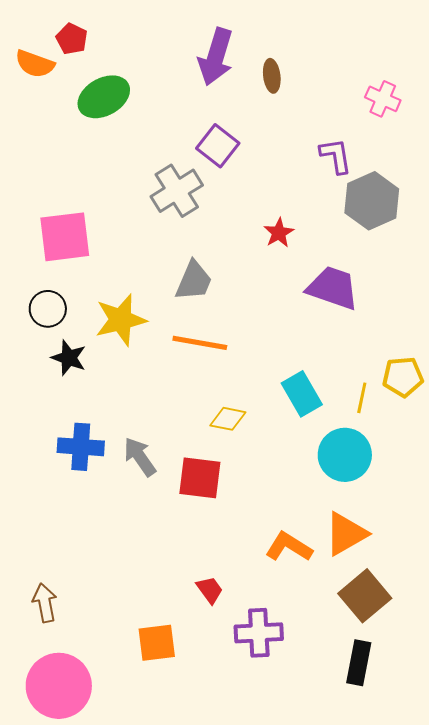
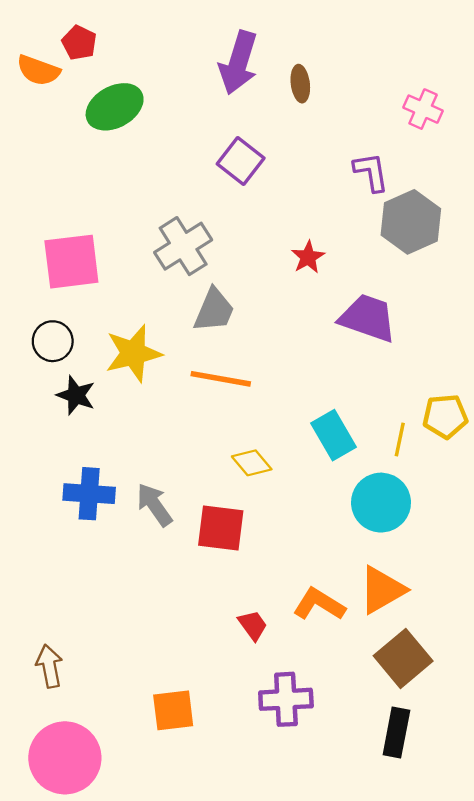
gray cross: (177, 191) -> (183, 246), moved
yellow diamond: (228, 419) -> (252, 463), turned 39
red trapezoid: (210, 590) -> (253, 625), moved

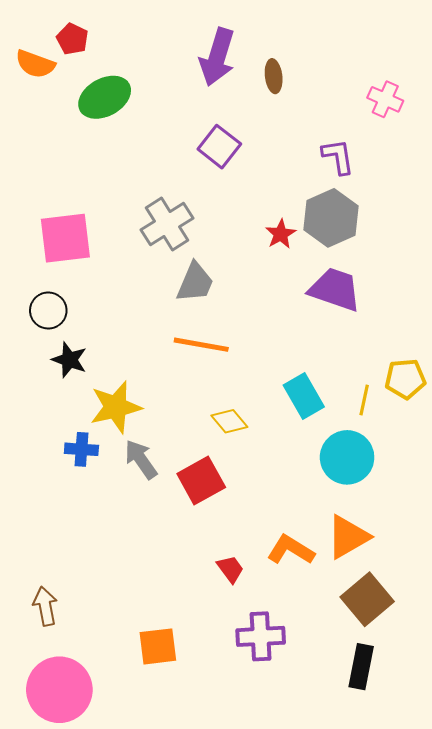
gray hexagon: (411, 222) -> (331, 218), moved
yellow star: (133, 353) -> (116, 407), moved
blue cross: (89, 494) -> (81, 449), size x0.7
red square: (221, 528) -> (201, 481), turned -36

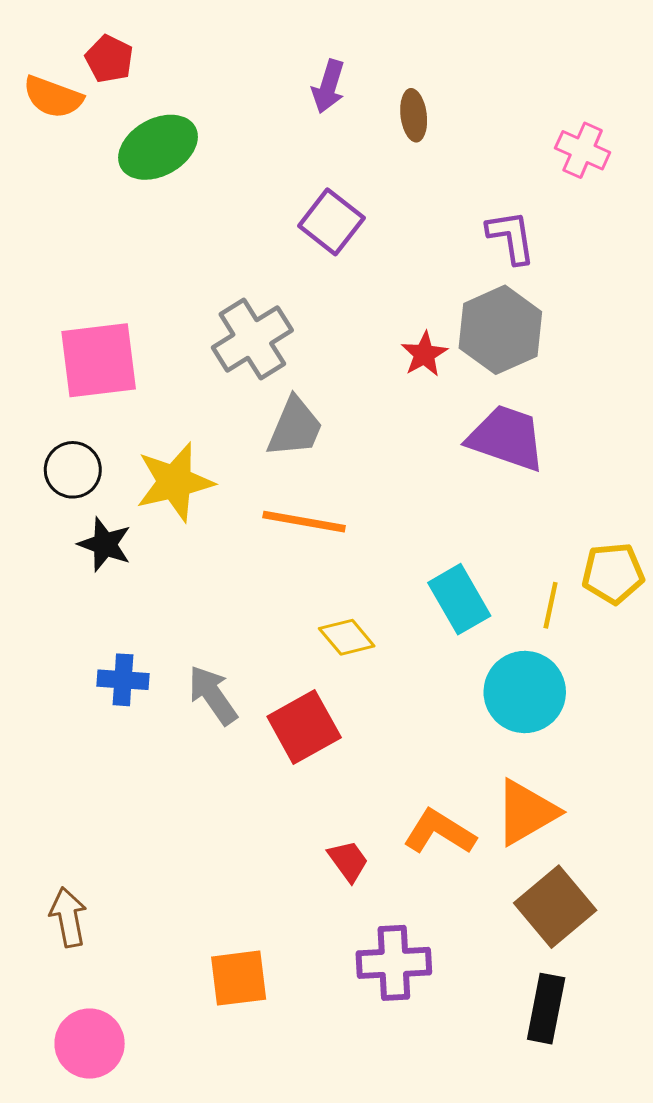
purple arrow: (217, 57) -> (328, 86), size x0.6
yellow star: (116, 407) -> (175, 482), moved
pink circle: (59, 690) -> (90, 1044), size x0.7

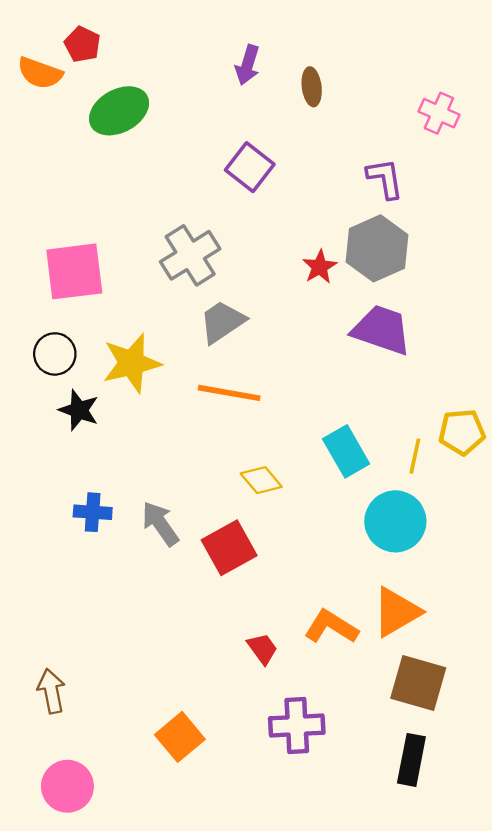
gray trapezoid: (295, 427) -> (222, 322), turned -147
brown square: (555, 907) -> (418, 683), turned -34
orange square: (239, 978) -> (180, 737), turned -33

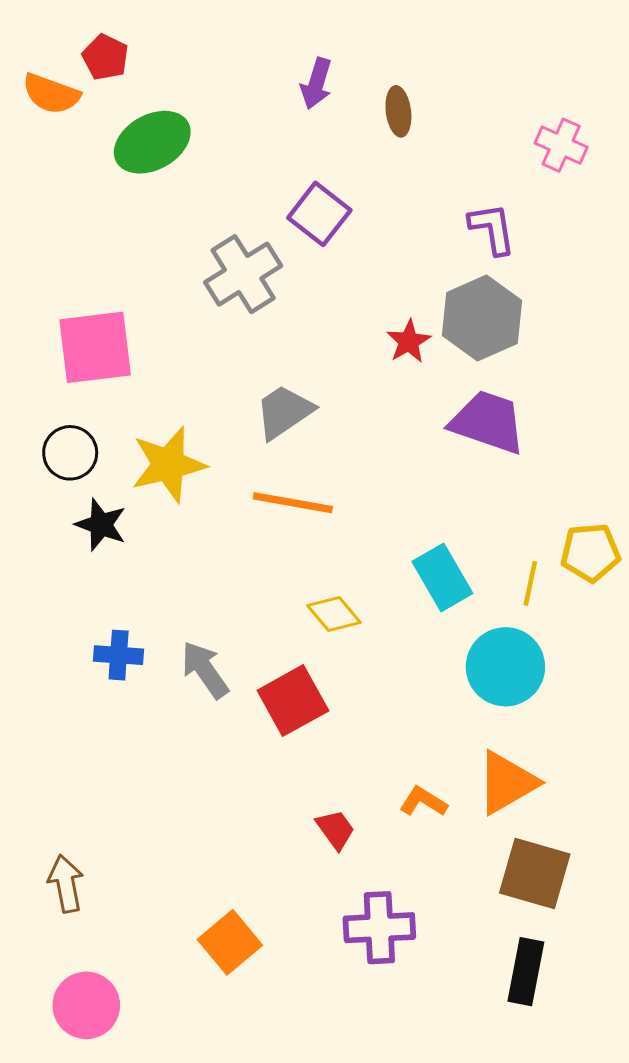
gray cross: (190, 255) -> (243, 274), moved
orange L-shape: (331, 627) -> (423, 802), size x0.7

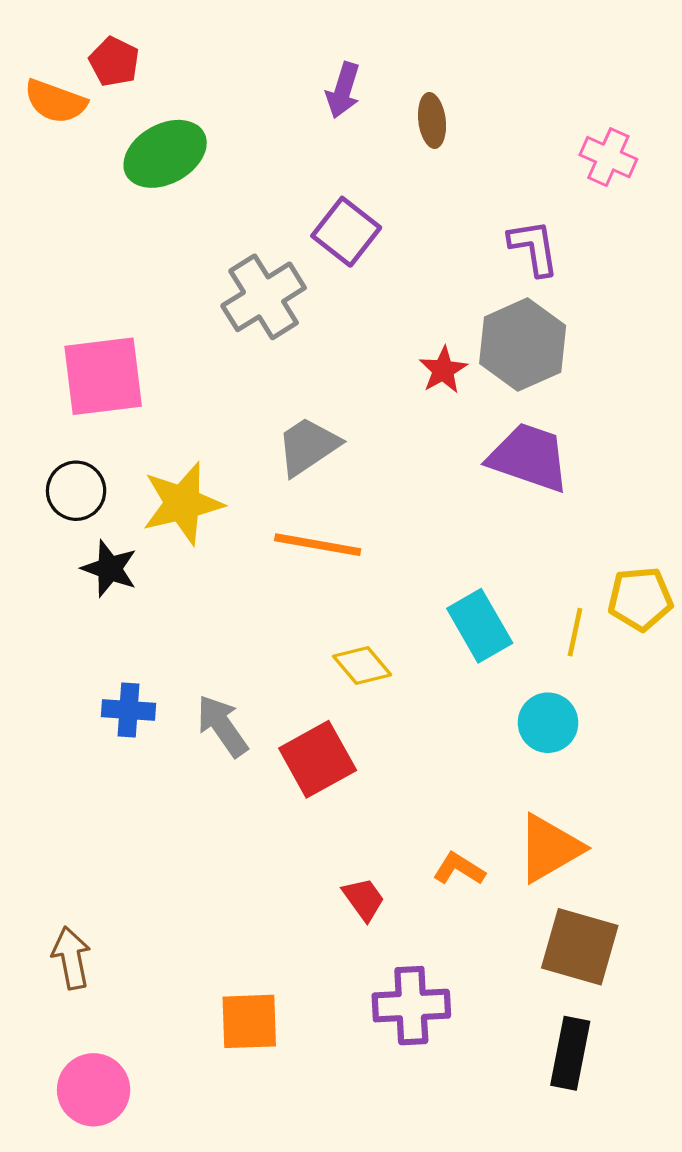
cyan circle: (505, 667) -> (548, 723), size x0.7
orange square: (230, 942) -> (249, 1021), turned 38

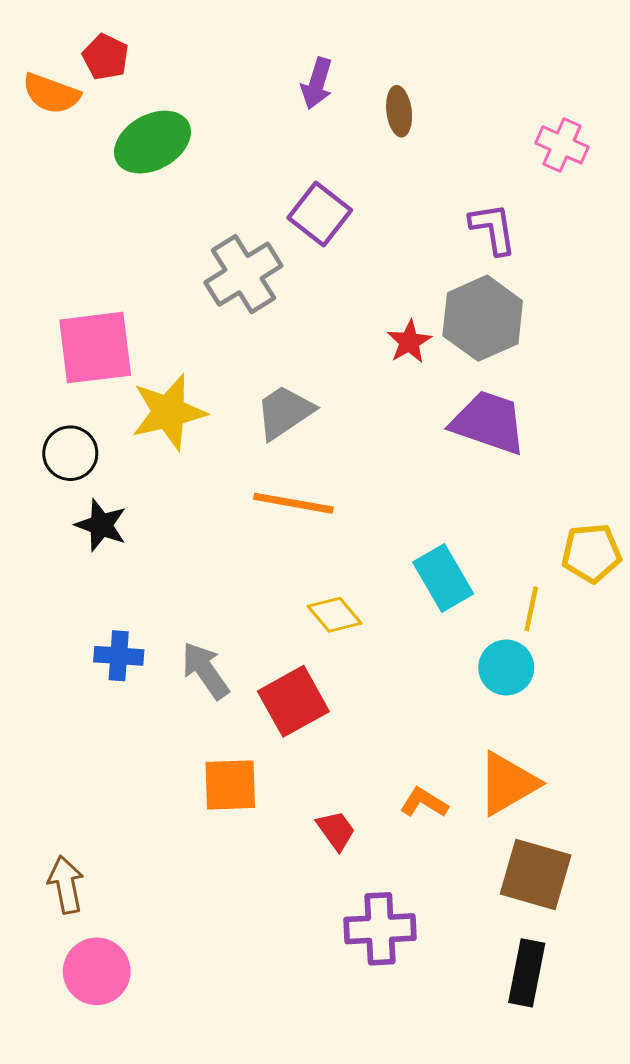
yellow star: (183, 503) -> (169, 412), moved
yellow line: (575, 632) -> (531, 609), moved
orange square: (249, 1021) -> (230, 785), moved
pink circle: (94, 1090) -> (97, 971), moved

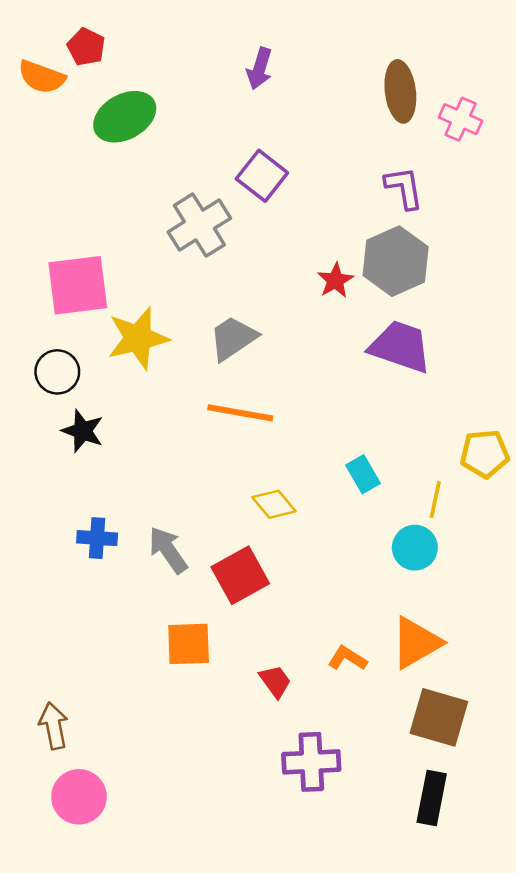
brown ellipse: (399, 111) -> (400, 91), moved, size x1.5
cyan rectangle: (443, 578) -> (363, 474), size x0.7

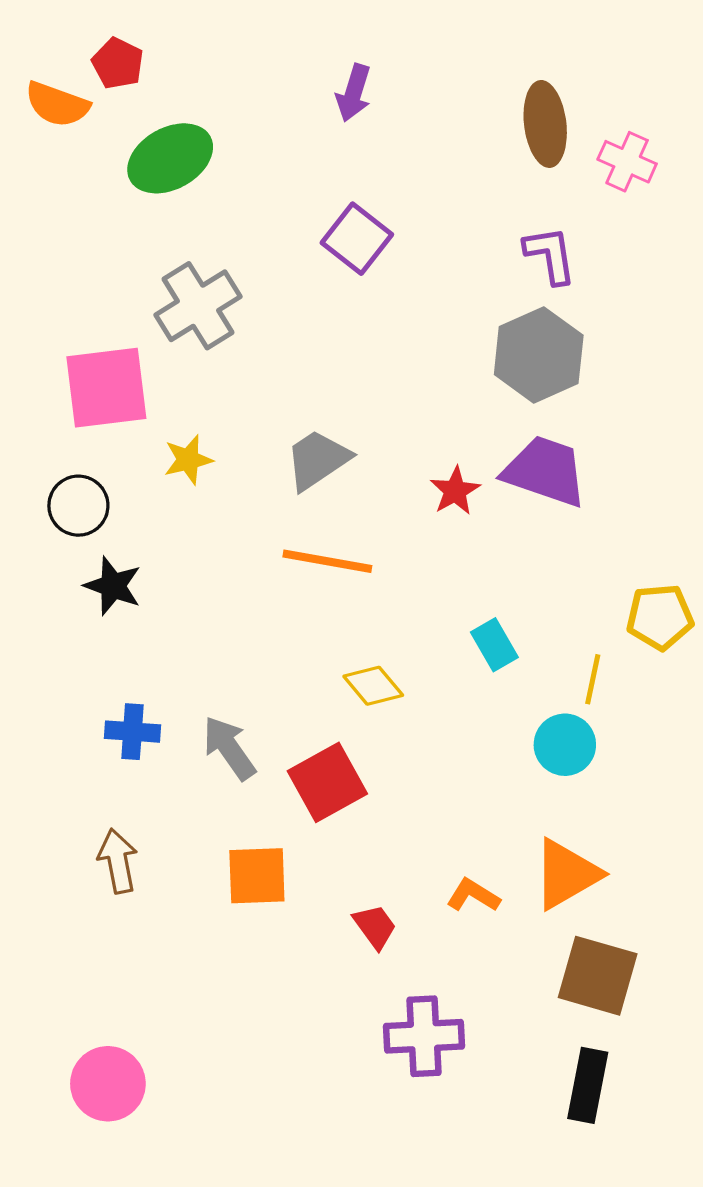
gray cross: (199, 225) -> (198, 306), moved
red star: (335, 280) -> (455, 491), moved
yellow star: (138, 338) -> (188, 460), size x0.6
brown arrow: (54, 726) -> (118, 861), moved

